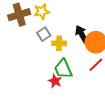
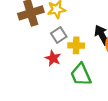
red star: (55, 81) -> (53, 58), moved

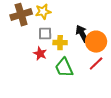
gray square: (59, 35) -> (45, 34), turned 32

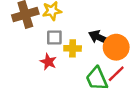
black arrow: (82, 34) -> (99, 37), turned -36
green trapezoid: (64, 68) -> (97, 79), moved

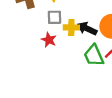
black arrow: (99, 37) -> (87, 29), moved

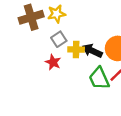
gray square: (55, 17) -> (59, 39), turned -32

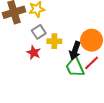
black arrow: (92, 51) -> (75, 50), moved, turned -96

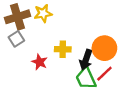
gray square: (39, 32) -> (16, 39), moved

